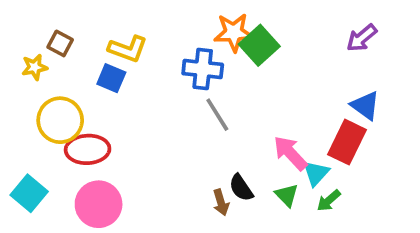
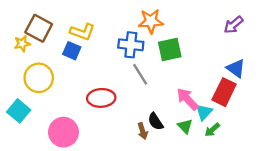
brown square: (60, 43) -> (39, 28), size x1.6
green square: (259, 45) -> (170, 50), moved, turned 30
red ellipse: (88, 149) -> (101, 98), moved
cyan square: (29, 193) -> (19, 111), moved

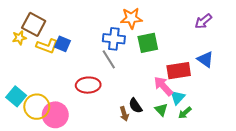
yellow L-shape: (82, 32) -> (47, 46), moved
gray line: (140, 74) -> (109, 59), moved
yellow circle: (39, 78) -> (37, 107), moved
red rectangle: (224, 92) -> (179, 71), moved, turned 55

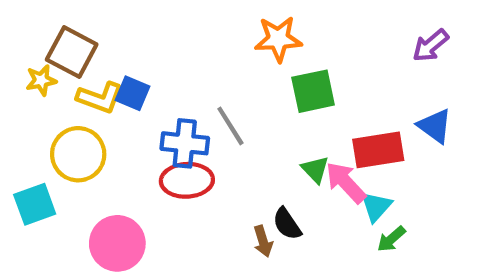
blue cross: (114, 39) -> (185, 143), moved
cyan square: (16, 96) -> (35, 204), turned 30
yellow circle: (37, 107) -> (78, 154), moved
green triangle: (161, 110) -> (315, 169), moved

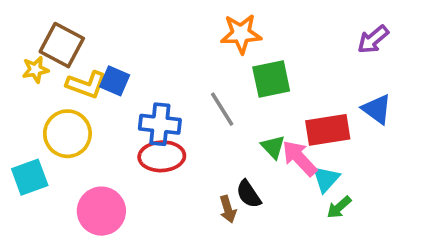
gray line: (230, 126) -> (222, 109), moved

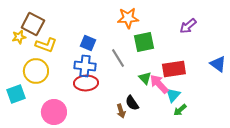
purple arrow: (373, 39) -> (188, 26), moved
blue square: (115, 81) -> (88, 43), moved
blue triangle: (377, 109) -> (218, 64), moved

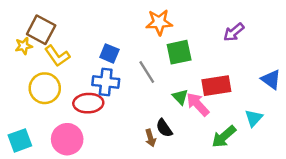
yellow L-shape: (46, 45) -> (57, 56), turned 35
red ellipse: (86, 83) -> (88, 103), moved
cyan square: (16, 94) -> (20, 140), moved
cyan triangle: (173, 95) -> (254, 118), moved
green arrow: (180, 110) -> (224, 137), size x1.5

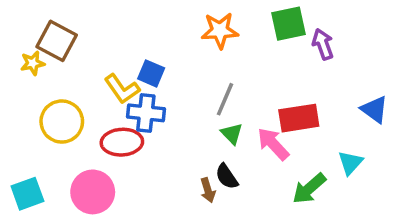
purple arrow: (234, 32) -> (323, 44), turned 110
green square: (179, 52) -> (289, 24), moved
yellow L-shape: (57, 56) -> (122, 89), moved
gray line: (147, 72) -> (225, 99), moved, turned 55
green triangle: (180, 97) -> (232, 134), moved

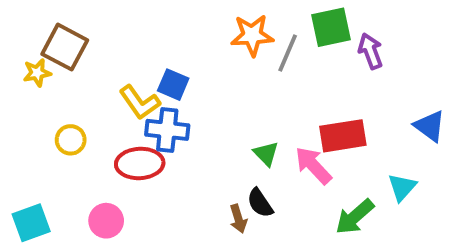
gray line: (225, 99) -> (288, 53), moved
yellow circle: (62, 122) -> (71, 140), size x0.6
pink circle: (93, 192) -> (106, 221), size x0.7

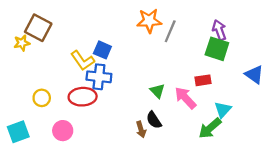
green square: (331, 27) -> (217, 49), moved, turned 30
red rectangle: (343, 136) -> (203, 80), size x0.6
yellow circle: (71, 140) -> (42, 98), moved
cyan triangle: (402, 187) -> (223, 110), moved

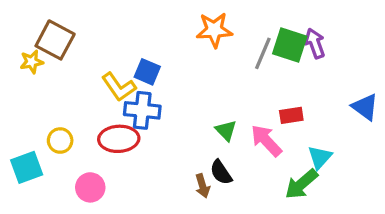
gray line: (170, 31) -> (263, 53), moved
green square: (217, 49) -> (290, 45), moved
cyan square: (18, 132) -> (27, 167), moved

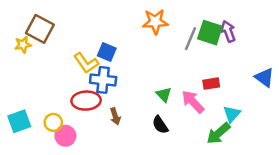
yellow circle: (60, 141) -> (53, 122), moved
brown arrow: (203, 186) -> (115, 116), moved

